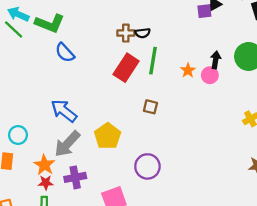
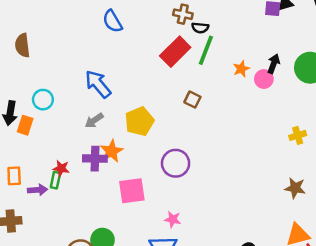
black semicircle: (143, 33) -> (200, 28), moved
gray arrow: (67, 144) -> (94, 120), size x0.6
orange star: (44, 165) -> (111, 151), moved
red star: (46, 183) -> (61, 168), moved

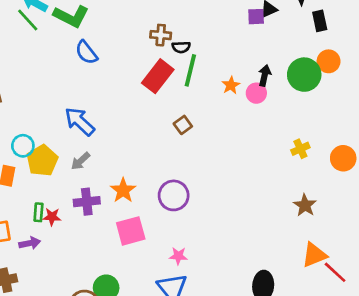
brown square: (192, 100) -> (183, 125), turned 35
yellow pentagon: (139, 121) -> (42, 161), moved
orange star: (111, 151) -> (123, 190), moved
green rectangle: (55, 180) -> (38, 212), moved
brown star: (295, 188) -> (305, 205), turned 30

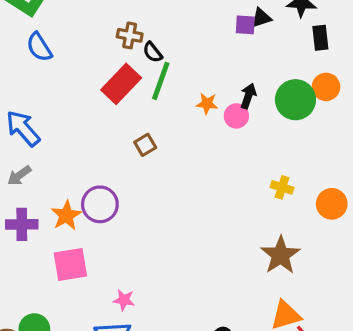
black semicircle: (181, 47) -> (153, 52), turned 48
orange star: (231, 85) -> (207, 104), turned 30
yellow cross: (300, 149) -> (282, 187), turned 36
purple circle: (174, 195) -> (100, 204), moved
brown star: (305, 205) -> (281, 255), size x1.4

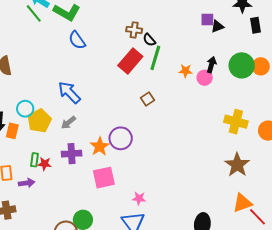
black triangle: (261, 18) -> (217, 26), moved
orange circle: (326, 87) -> (261, 66), moved
yellow cross: (282, 187) -> (236, 122), size x1.6

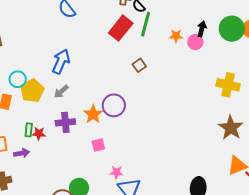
blue arrow: (69, 92) -> (61, 61), turned 70
pink square: (104, 178) -> (98, 145), size x0.6
pink star: (139, 198) -> (116, 172), moved

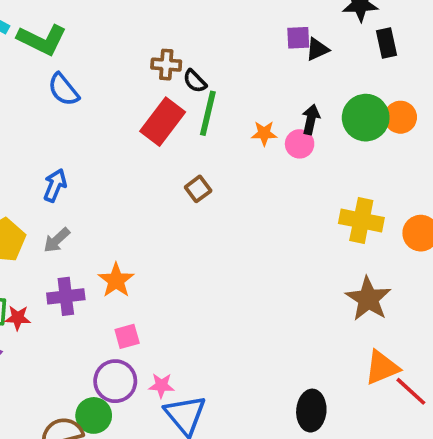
blue arrow: (61, 61) -> (55, 185), size x0.7
purple circle: (114, 105) -> (115, 381), moved

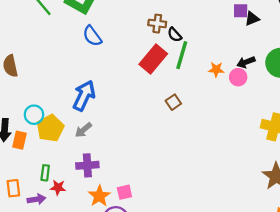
black arrow: (311, 119) -> (246, 62), turned -126
blue arrow: (55, 185) -> (84, 96), size x1.5
orange star: (116, 280) -> (99, 196), moved
red star: (18, 318) -> (58, 188), moved

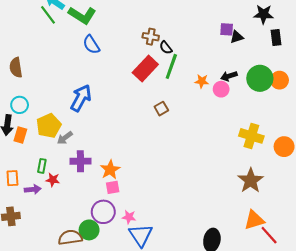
cyan circle: (34, 115) -> (20, 105), moved
gray arrow: (83, 130) -> (65, 138), moved
orange star: (99, 196) -> (110, 170), moved

